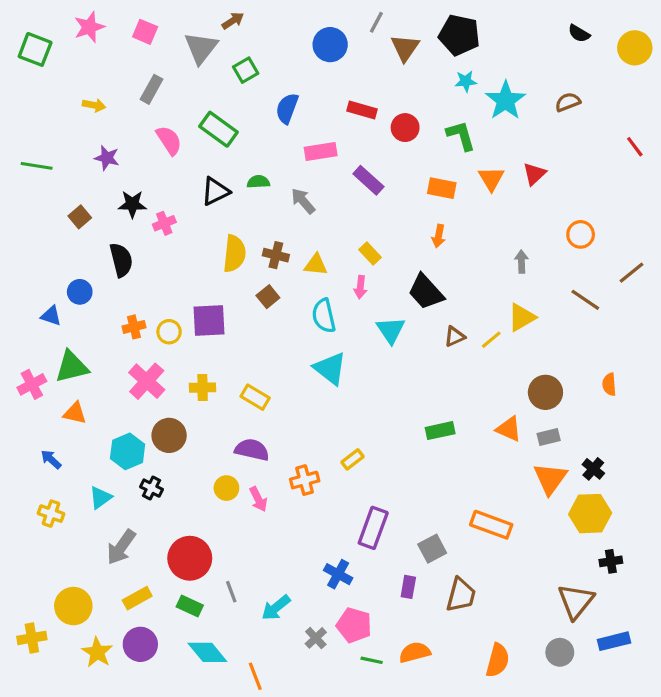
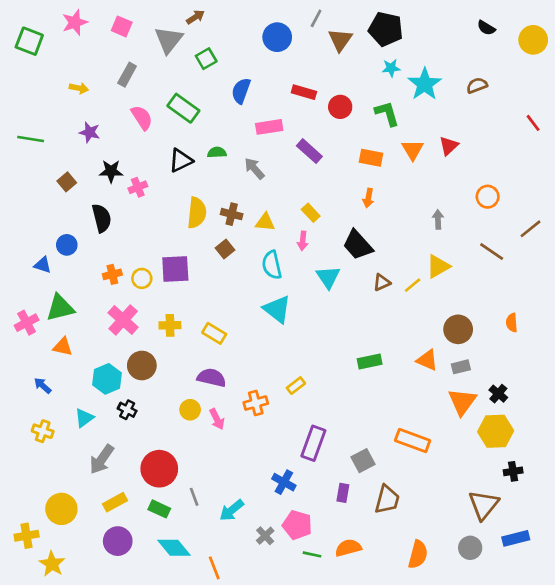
yellow star: (97, 652) -> (52, 564), moved

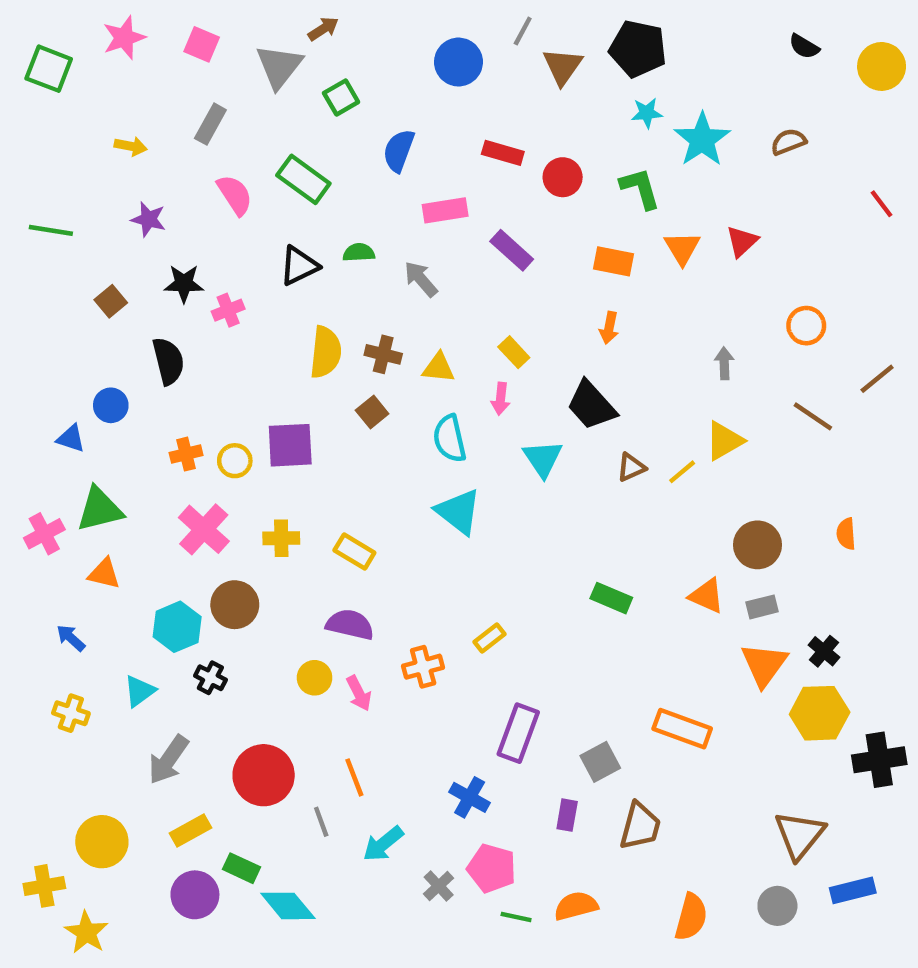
green rectangle: (370, 361) -> (611, 598), turned 35
black cross: (513, 471) -> (879, 760), moved, size x1.6
green rectangle: (159, 509) -> (241, 868), moved
orange line: (214, 568) -> (354, 777), moved

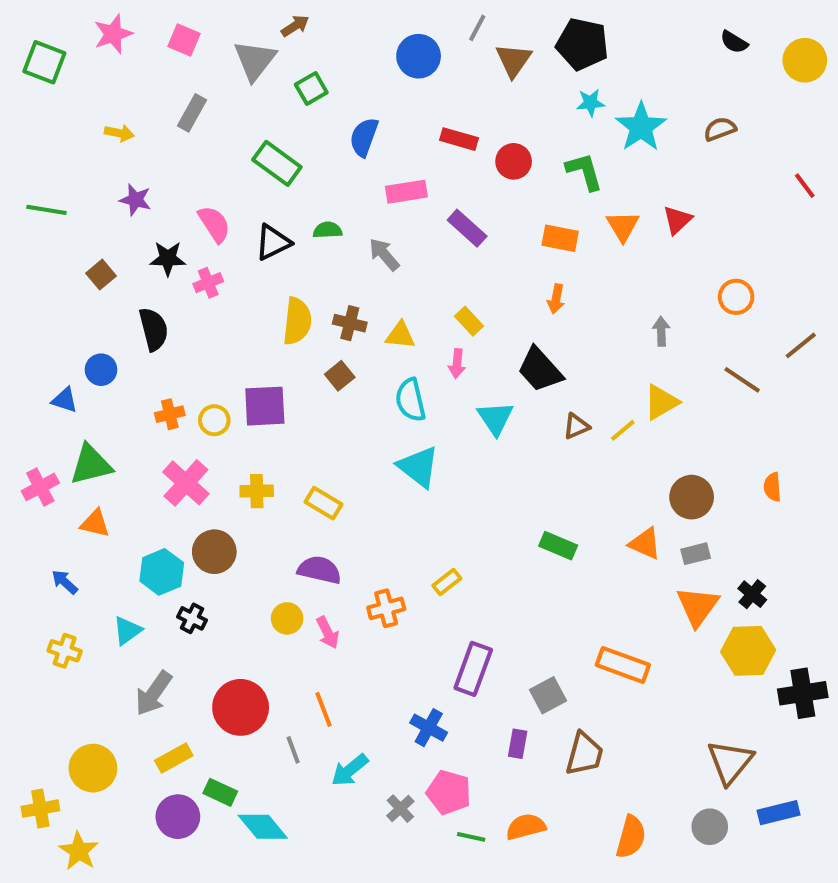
pink semicircle: (235, 195) -> (214, 224), moved

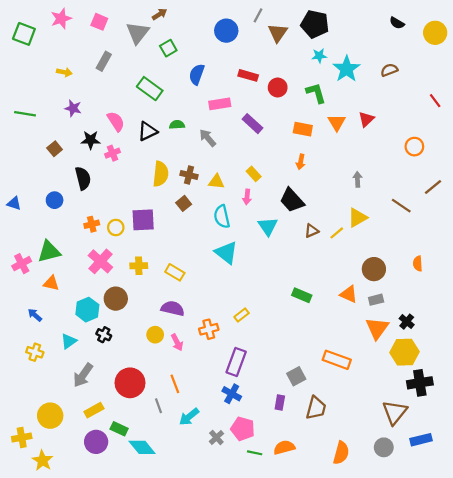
orange circle: (736, 297) -> (414, 147), moved
blue triangle: (65, 400) -> (14, 203), moved
purple rectangle: (473, 669) -> (236, 362), moved
black cross: (803, 693) -> (420, 383), moved

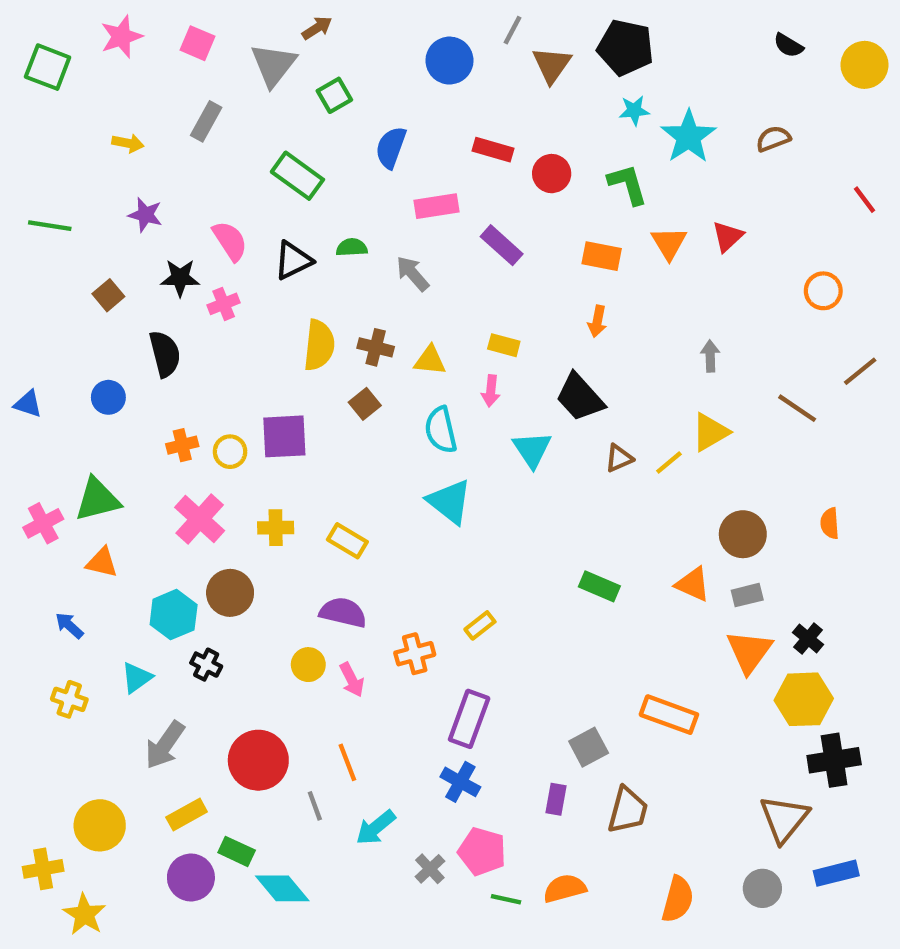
yellow rectangle: (254, 174) -> (504, 345), turned -32

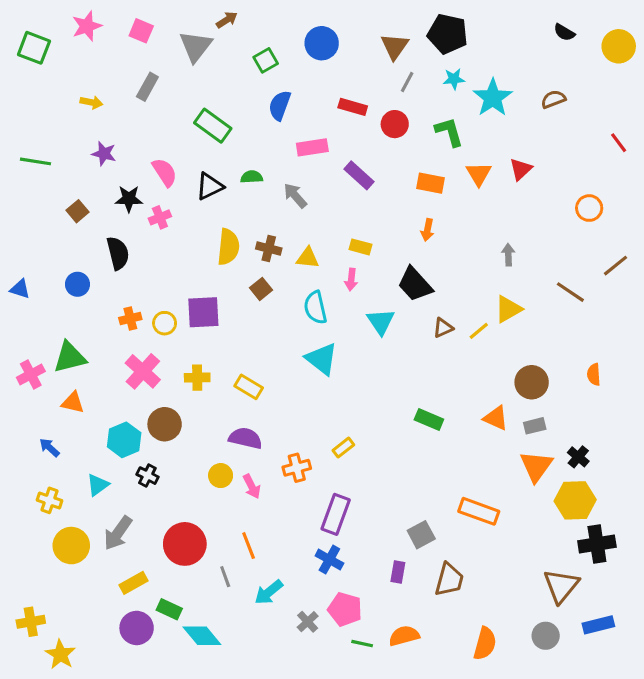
gray line: (513, 30) -> (407, 82), moved
green square: (334, 95) -> (266, 60), moved
yellow circle: (100, 825) -> (71, 546), moved

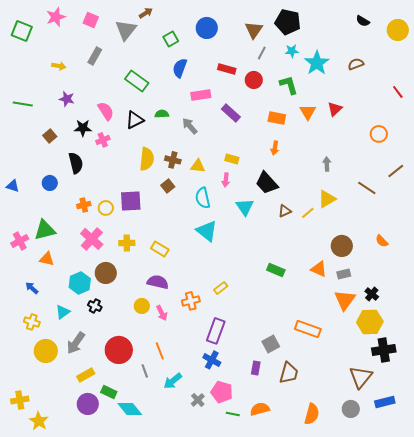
orange semicircle: (594, 374) -> (382, 241), turned -40

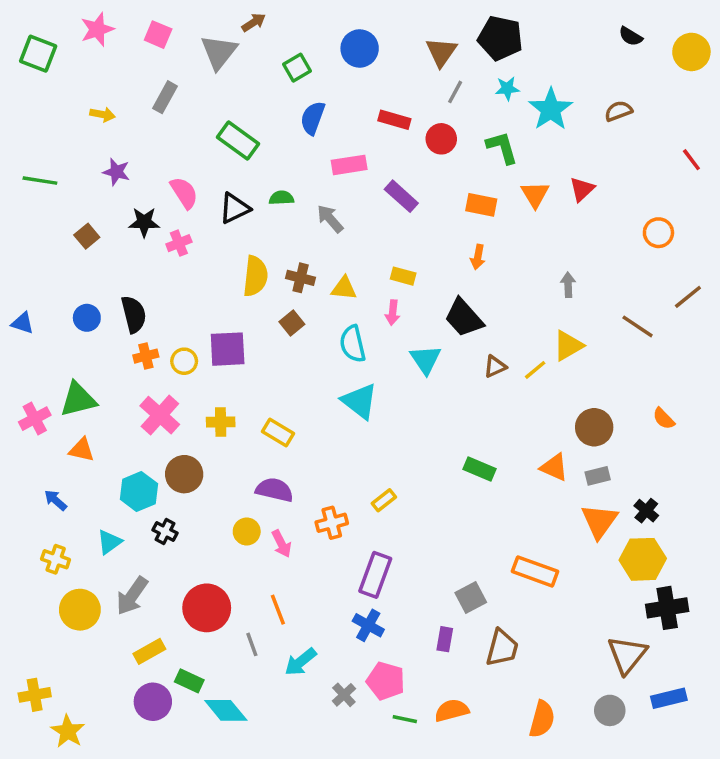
black semicircle: (76, 163) -> (134, 314), moved

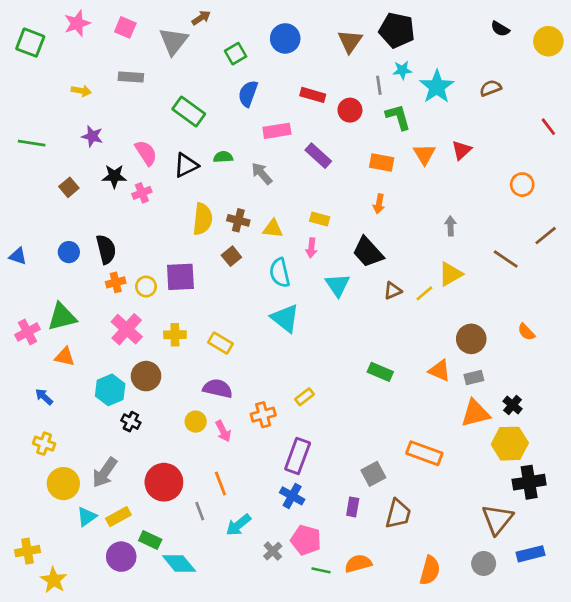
gray line: (455, 92) -> (379, 85), moved, turned -36
gray rectangle: (165, 97) -> (131, 77), turned 65
orange triangle: (599, 521) -> (475, 413), turned 40
cyan triangle: (109, 542) -> (87, 517), moved

